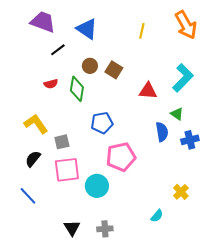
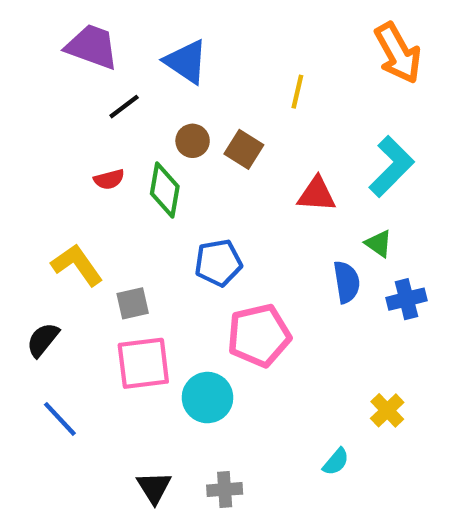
yellow line: (142, 31) -> (297, 92), moved
black semicircle: (33, 159) -> (43, 340), moved

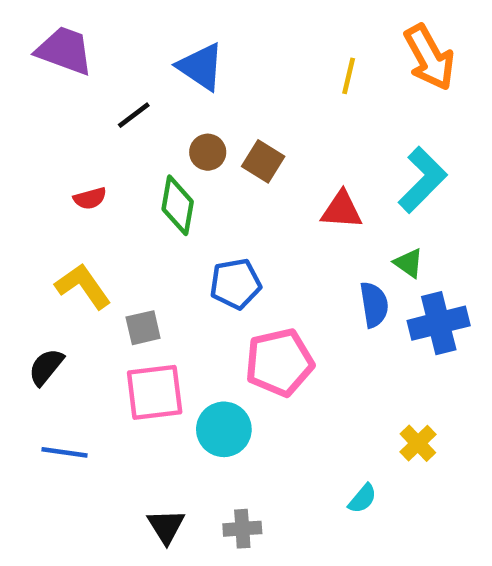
purple trapezoid: (92, 47) -> (64, 51), moved
yellow line: (297, 92) -> (349, 76), moved
red semicircle: (109, 179) -> (90, 198), moved
blue cross: (406, 299) -> (439, 323), size x1.4
blue line: (60, 419) -> (64, 452), turned -39

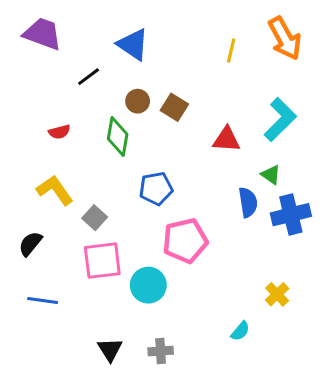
gray square: (143, 328) -> (95, 218), turned -35

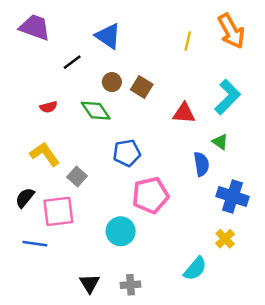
green diamond: (118, 136) -> (96, 111), turned -44
blue cross: (291, 215) -> (233, 196), moved, turned 32
pink square: (102, 261) -> (58, 211), moved
cyan semicircle: (240, 331) -> (195, 269), size x1.5

